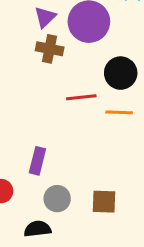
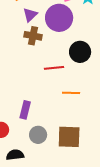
orange line: (119, 112) -> (71, 93), moved
brown square: (104, 202) -> (69, 137), size x1.4
black semicircle: (37, 229) -> (15, 155), moved

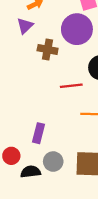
purple triangle: (30, 15) -> (25, 26), moved
black semicircle: (15, 155) -> (31, 172), moved

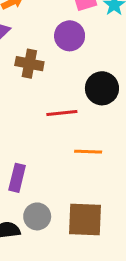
purple circle: (77, 29) -> (70, 36), size x0.7

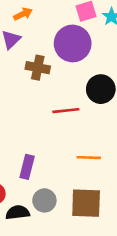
purple circle: (70, 36) -> (73, 43), size x1.4
orange line: (88, 152) -> (89, 158), moved

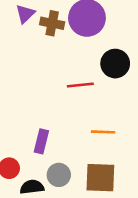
brown cross: (38, 68) -> (52, 23), moved

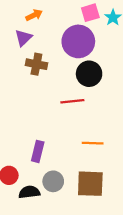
brown cross: (52, 23) -> (36, 64), moved
black circle: (115, 64) -> (89, 74), moved

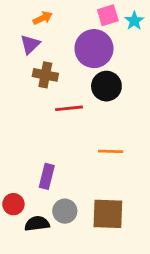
red line: (72, 101) -> (69, 108), moved
orange line: (93, 143) -> (111, 151), moved

